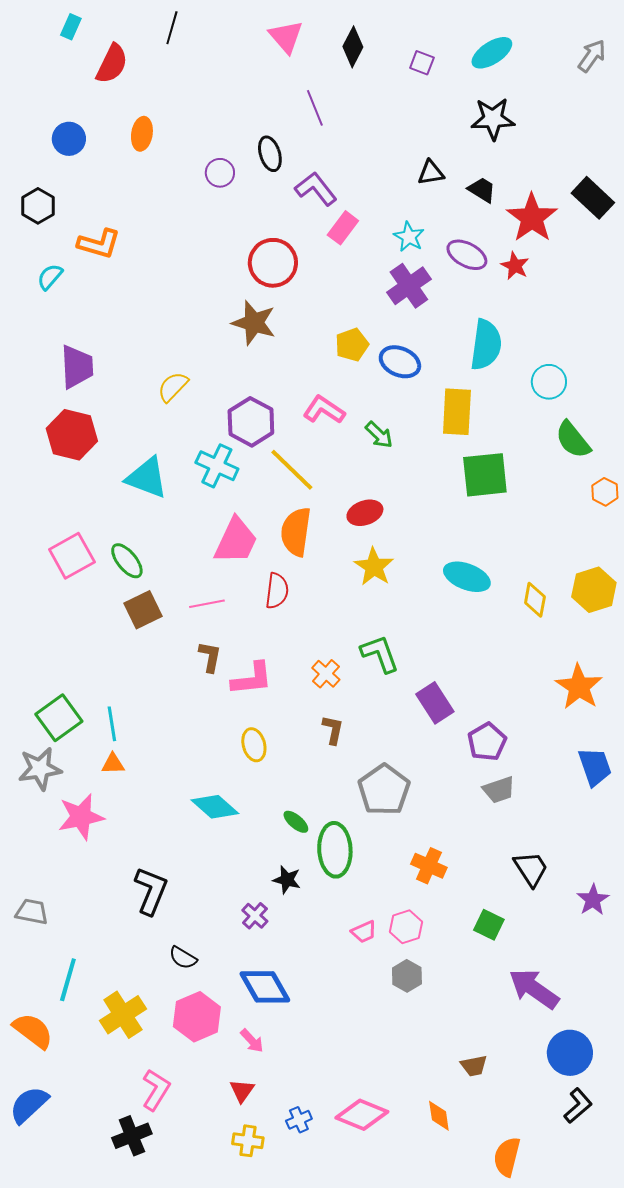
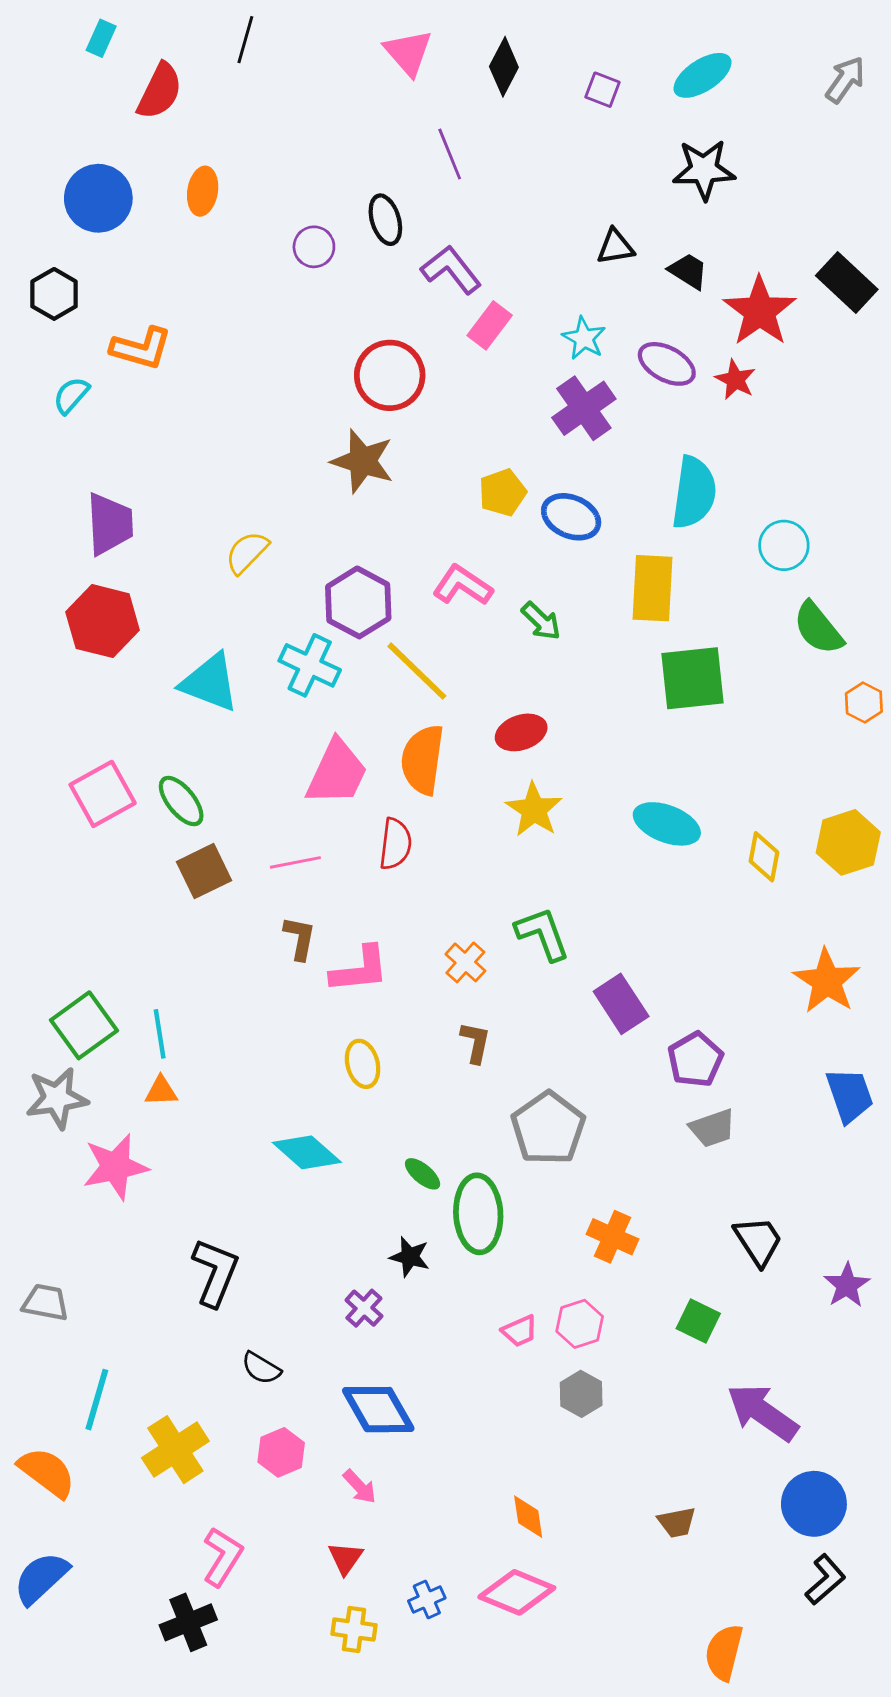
blue circle: (69, 139) -> (98, 198), size x1.4
pink hexagon: (197, 1017) -> (281, 1452), size x0.7
orange diamond: (439, 1116) -> (528, 1517), moved

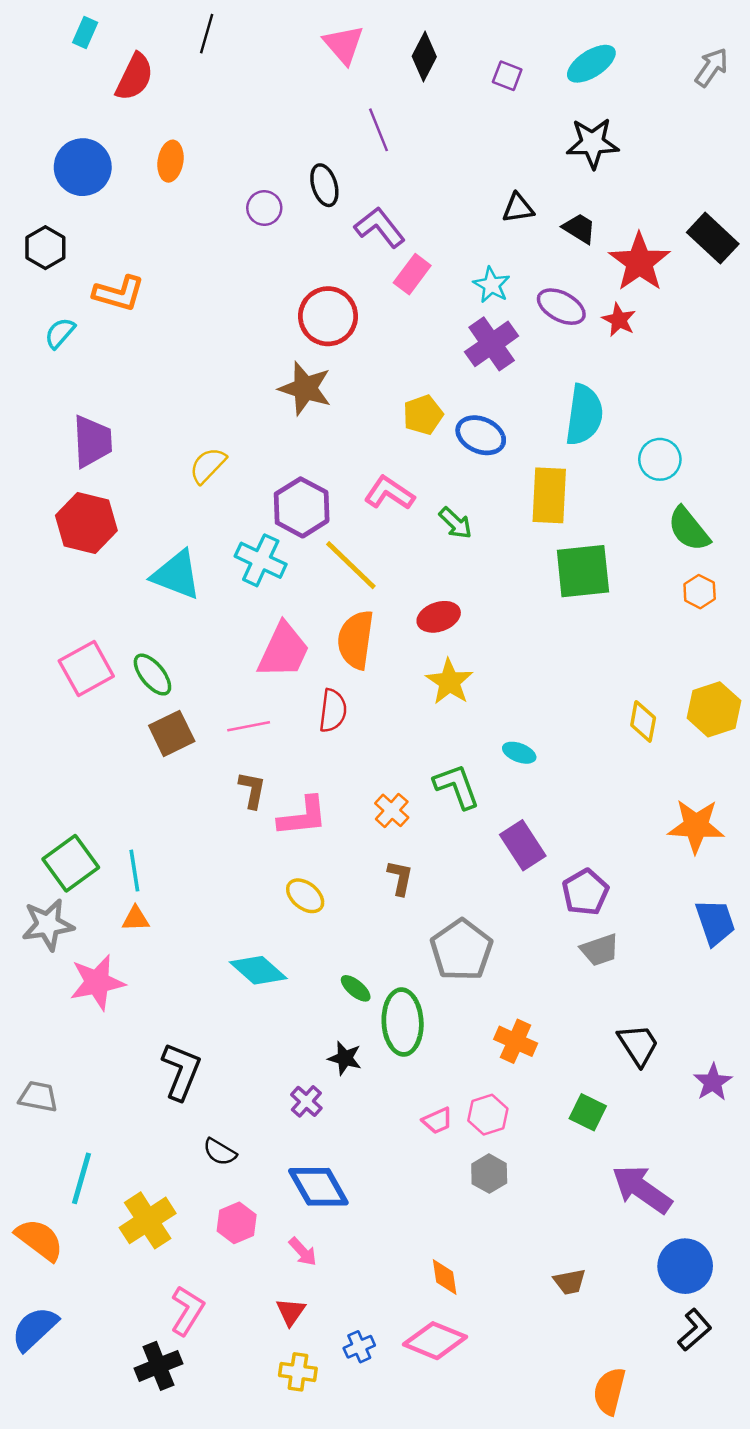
orange hexagon: (864, 702) -> (700, 592), moved
cyan ellipse: (667, 824) -> (519, 753), moved, size x0.6
orange star: (827, 981) -> (696, 826), turned -30
yellow ellipse: (363, 1064) -> (305, 896), turned -36

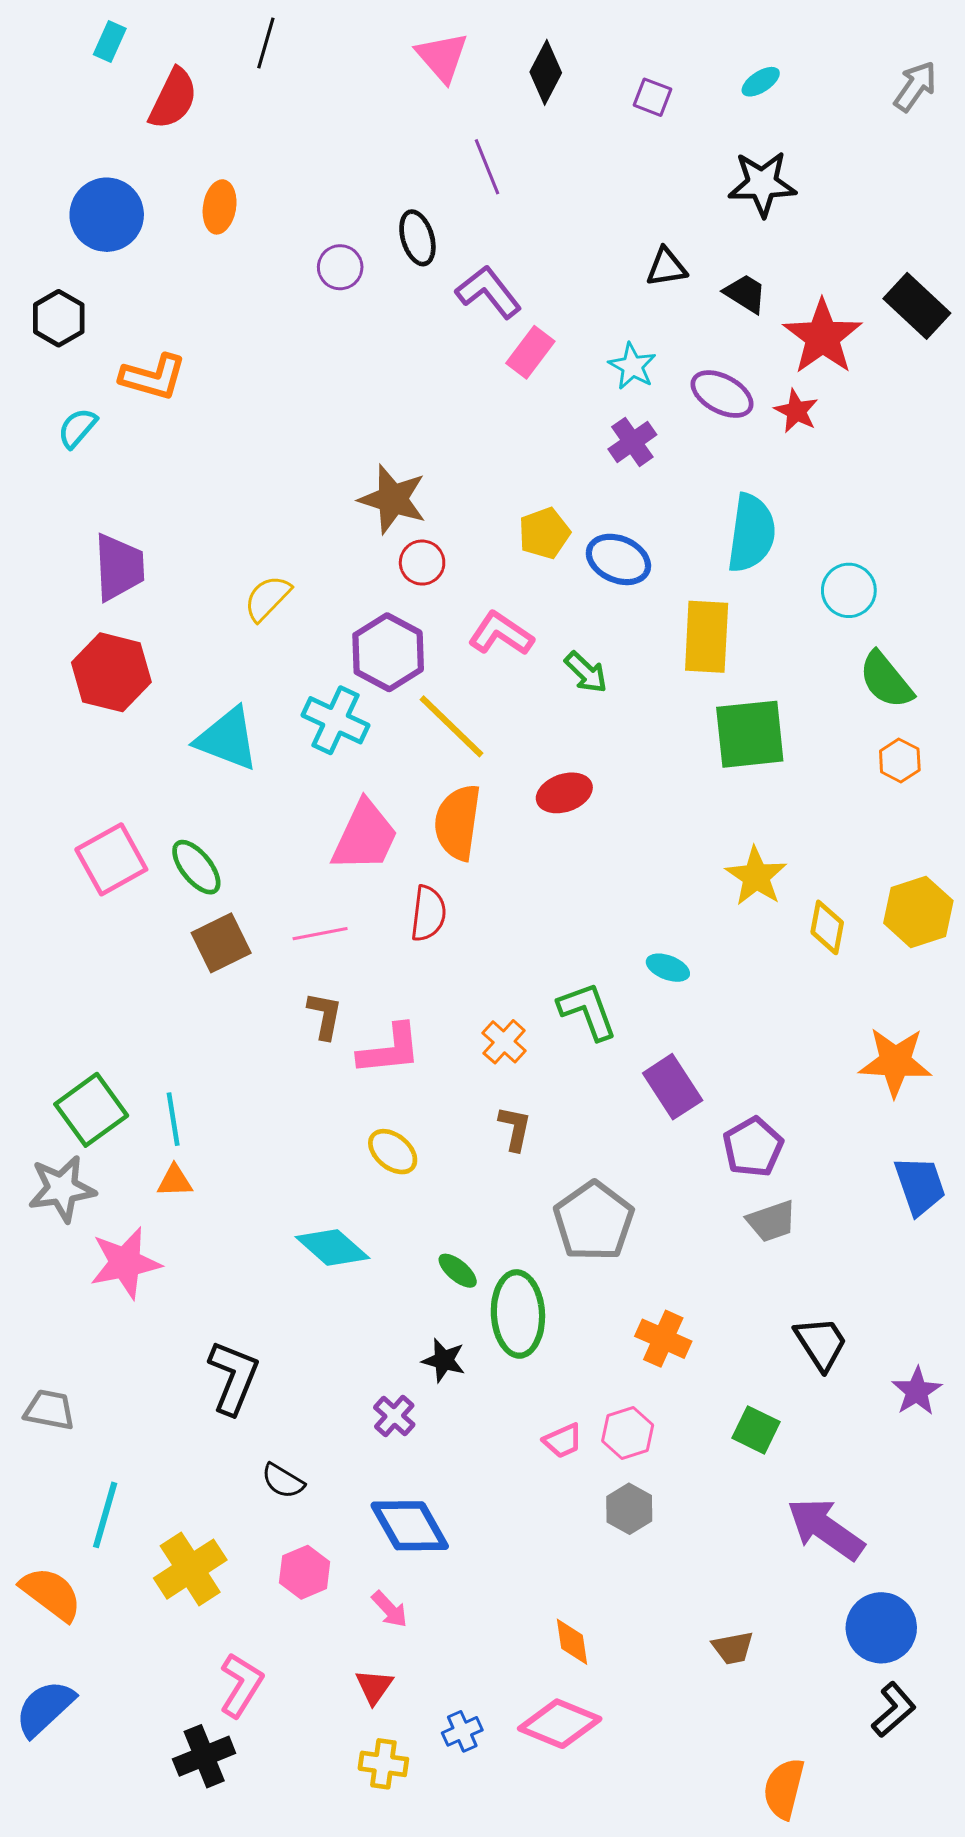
cyan ellipse: (591, 64) -> (761, 82), size x0.6
red circle: (328, 316) -> (422, 563), moved, size x0.6
purple cross: (492, 344) -> (632, 442), size x0.7
yellow star: (449, 682) -> (756, 876), moved

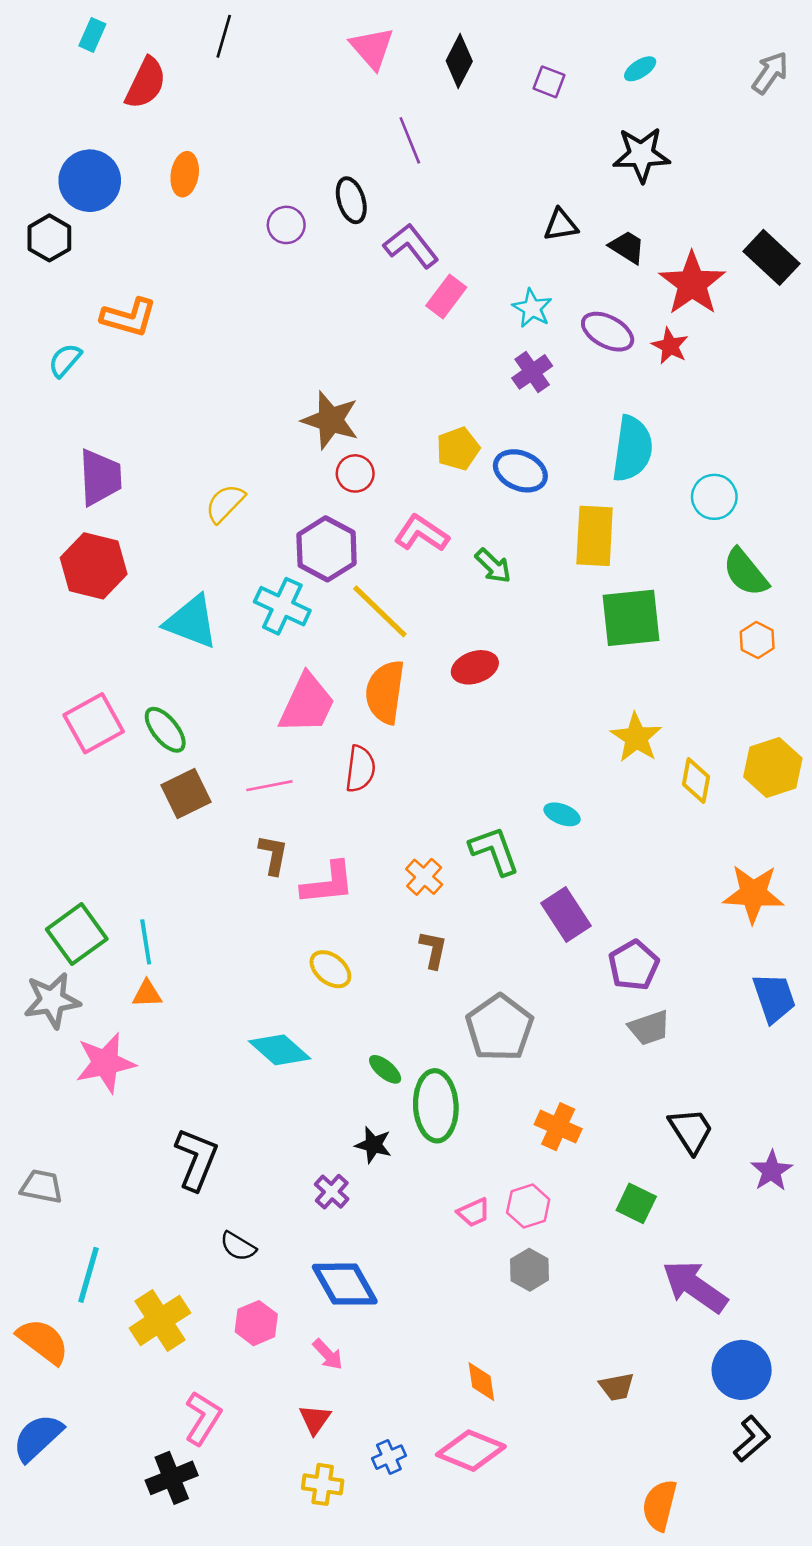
black hexagon: (59, 318) -> (49, 238), moved

